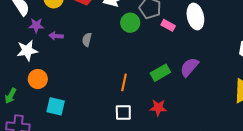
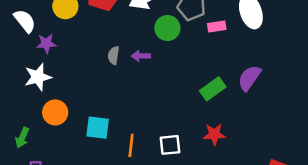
pink rectangle: (168, 25) -> (217, 27), turned -32
purple arrow: (56, 36) -> (141, 56), moved
orange line: (124, 82) -> (131, 145), moved
cyan square: (56, 106) -> (98, 128), moved

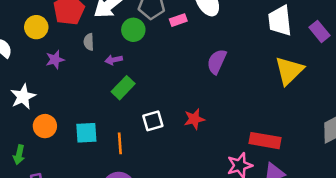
purple star: (46, 43) -> (55, 60), moved
gray semicircle: (114, 55) -> (89, 42), moved
green rectangle: (213, 89) -> (123, 88), moved
white square: (170, 145) -> (153, 121), moved

